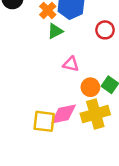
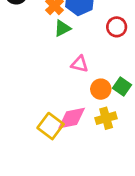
yellow cross: (95, 114) -> (106, 118), size x0.7
yellow square: (44, 121) -> (51, 126), turned 30

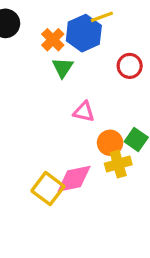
green triangle: (62, 28) -> (63, 68), turned -30
yellow cross: (106, 118) -> (118, 164), moved

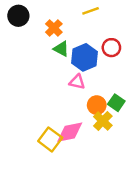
blue hexagon: (84, 33) -> (84, 57), moved
green triangle: (63, 68) -> (61, 49), turned -35
yellow cross: (118, 164) -> (103, 121), turned -30

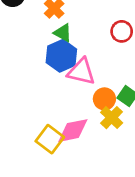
blue hexagon: (84, 57) -> (61, 56), moved
pink triangle: (77, 82) -> (81, 72), size x1.5

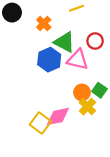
green triangle: (63, 33) -> (64, 42), moved, size x1.5
pink triangle: (81, 72) -> (78, 60), moved

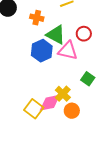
orange cross: (44, 23) -> (37, 18), turned -32
orange circle: (82, 92) -> (72, 111), moved
yellow cross: (87, 107) -> (63, 94), moved

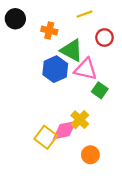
red circle: (84, 34) -> (104, 38), moved
green square: (88, 79) -> (100, 90), moved
orange circle: (72, 111) -> (90, 155), moved

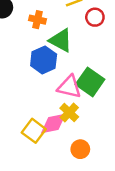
red circle: (104, 38) -> (95, 17), moved
pink triangle: (86, 69) -> (69, 87), moved
green square: (100, 90) -> (90, 82), size x1.6

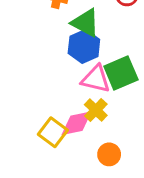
blue hexagon: (44, 60) -> (84, 46), moved
green square: (90, 82) -> (121, 73), turned 32

